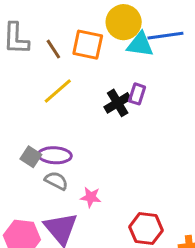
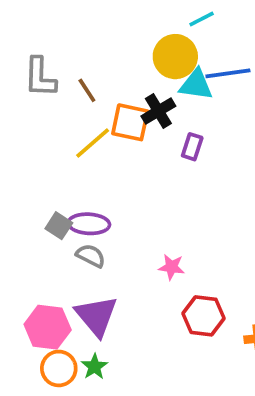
orange square: (88, 45) -> (130, 122), moved
black cross: (118, 103) -> (158, 111), moved
pink star: (91, 197) -> (172, 267), moved

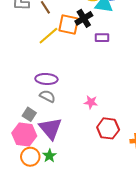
purple rectangle: (192, 147) -> (102, 38), turned 72
gray square: (59, 226) -> (29, 114), moved

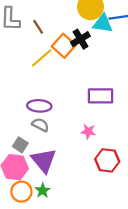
orange square: (69, 24) -> (64, 46), turned 30
purple rectangle: (102, 38) -> (101, 96), moved, size x1.6

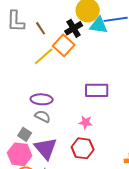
black cross: (80, 39) -> (74, 28), moved
red hexagon: (107, 160) -> (83, 148), moved

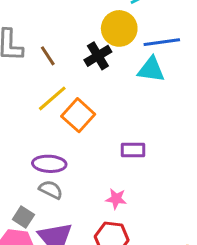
cyan triangle: (99, 25) -> (151, 70), moved
orange square: (64, 45) -> (78, 115), moved
purple rectangle: (97, 90) -> (133, 150), size x0.7

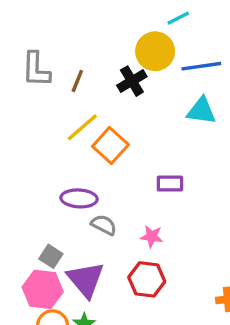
brown line: (48, 56) -> (77, 81), turned 55
cyan triangle: (151, 70) -> (201, 111), moved
gray semicircle: (51, 190) -> (104, 225), moved

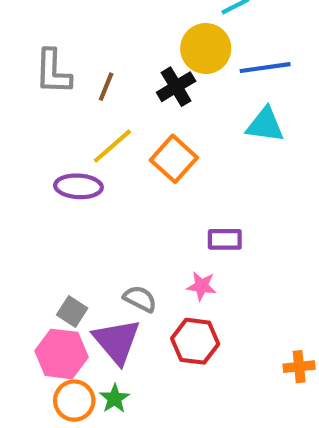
orange square: (110, 146) -> (174, 159), moved
purple rectangle: (170, 184) -> (225, 239), moved
purple ellipse: (79, 198) -> (78, 186), moved
gray semicircle: (104, 225) -> (140, 299), moved

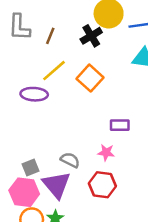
gray square: (72, 312) -> (30, 167), turned 35

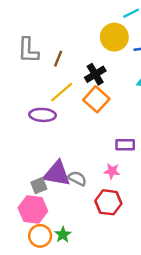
black cross: (91, 36) -> (95, 74), moved
purple triangle: (56, 185) -> (57, 174), moved, turned -40

